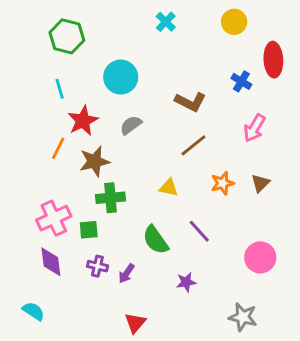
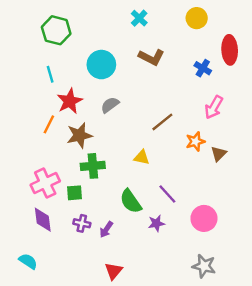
brown L-shape: (190, 102) -> (151, 57), moved
orange star: (222, 183) -> (195, 141), moved
pink circle: (260, 257) -> (204, 218), moved
purple star: (186, 282) -> (156, 223), moved

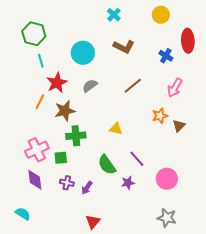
green hexagon: (56, 30) -> (34, 34), moved
brown line: (162, 122) -> (133, 86), moved

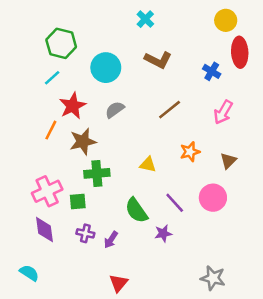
yellow circle: (161, 15) -> (226, 20), moved
green hexagon: (34, 34) -> (61, 43), moved
cyan line: (41, 61) -> (52, 78), turned 64
orange star: (160, 116) -> (190, 152), moved
pink circle: (167, 179) -> (213, 198), moved

